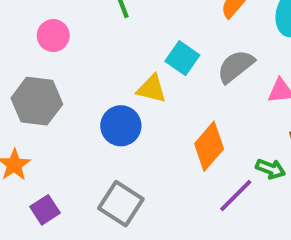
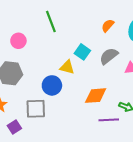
orange diamond: (209, 146) -> (96, 96), turned 45
purple line: (236, 195) -> (109, 120), turned 42
gray square: (121, 204) -> (36, 109), moved, turned -35

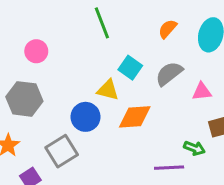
green line: (51, 22) -> (102, 23), moved
orange diamond: (96, 96) -> (135, 117), moved
gray square: (36, 109) -> (62, 151), turned -30

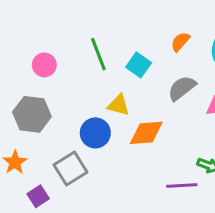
green line: (102, 23) -> (98, 54), moved
cyan square: (130, 68) -> (139, 65), moved

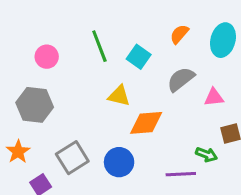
blue circle: (95, 133) -> (119, 162), moved

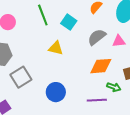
pink triangle: (214, 97) -> (119, 41), moved
orange diamond: (146, 123) -> (101, 66), moved
gray square: (72, 158) -> (21, 77), moved

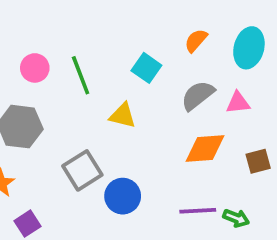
green line: (43, 15) -> (81, 75), moved
gray square: (21, 77) -> (82, 170), moved
green arrow: (114, 87) -> (236, 218), moved

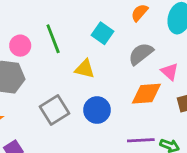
pink circle: (35, 68) -> (20, 46), moved
pink triangle: (238, 103) -> (170, 72), moved, turned 48
blue circle: (123, 196) -> (97, 110), moved

